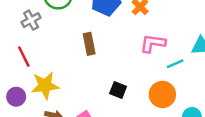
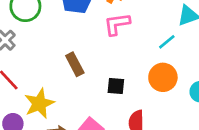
pink L-shape: (153, 43) -> (117, 24), moved
brown rectangle: (89, 44) -> (75, 64), moved

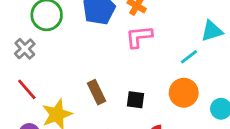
brown rectangle: (75, 64) -> (97, 92), moved

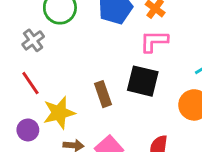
black square: (136, 100) -> (143, 81), moved, size x1.6

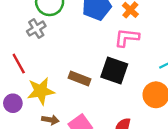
gray cross: (33, 40) -> (36, 29), moved
brown rectangle: (103, 94) -> (79, 79), turned -55

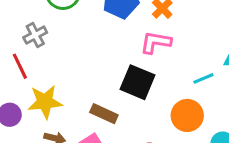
gray cross: (36, 29) -> (35, 35), moved
brown rectangle: (79, 79) -> (104, 114), moved

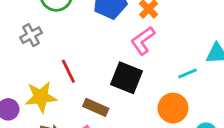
pink L-shape: (156, 42) -> (143, 41), turned -44
red line: (20, 66) -> (68, 71), moved

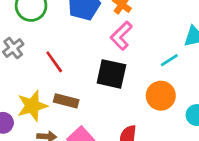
red line: (68, 71) -> (54, 62), moved
brown rectangle: (96, 107) -> (66, 101), moved

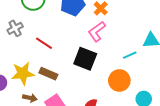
red line: (54, 62) -> (44, 43), turned -30

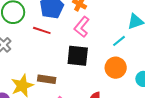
red line: (44, 43) -> (42, 30), moved

